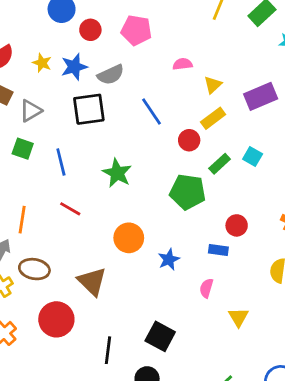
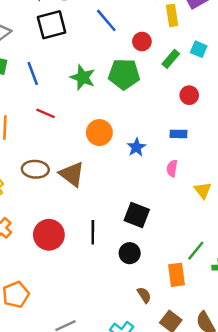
yellow rectangle: (213, 118) -> (172, 15), moved, turned -55
green pentagon: (188, 192) -> (124, 74), moved
red circle: (237, 225) -> (189, 95), moved
brown ellipse: (34, 269) -> (35, 169), moved
red circle: (56, 319) -> (49, 235), moved

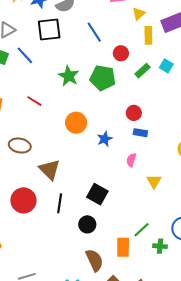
blue line: (33, 74) -> (25, 55), moved, turned -30
red circle: (189, 95) -> (134, 113), moved
brown triangle: (72, 174) -> (50, 170), moved
brown semicircle: (144, 295) -> (94, 260), size x1.6

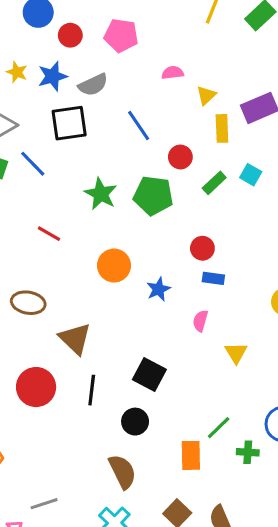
brown semicircle: (94, 260) -> (122, 472), moved

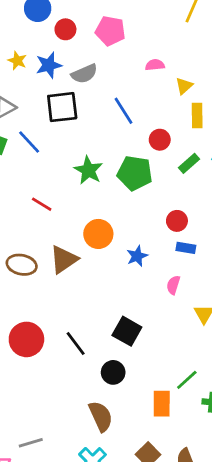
brown triangle: (75, 339) -> (64, 259), moved, turned 40
black line: (92, 390) -> (76, 343), turned -45

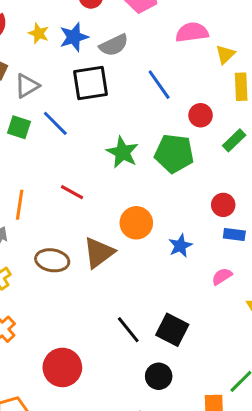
pink semicircle: (155, 65) -> (192, 32), size x1.5
pink semicircle: (173, 285) -> (222, 276), turned 42
red circle: (26, 339) -> (62, 367), moved
black line: (76, 343) -> (128, 330), moved

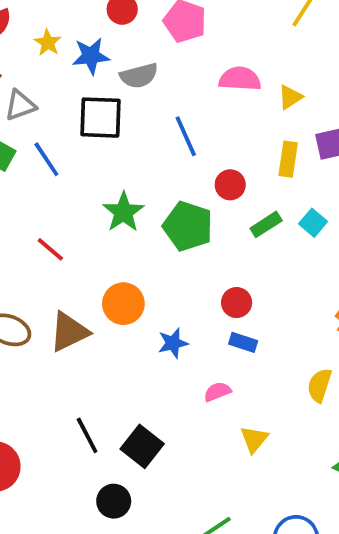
yellow triangle: (225, 54) -> (290, 97), moved

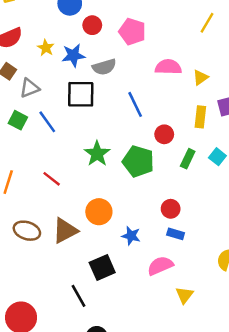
green rectangle: (266, 224) -> (188, 159), turned -30
blue star: (173, 343) -> (131, 236), turned 30
pink semicircle: (217, 392) -> (160, 266), size x1.5
black square: (142, 446) -> (102, 267), moved, turned 30

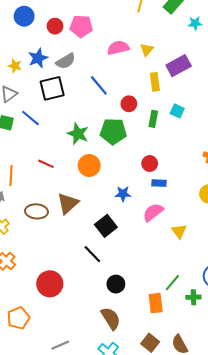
red circle: (92, 25) -> (55, 26), moved
yellow star: (46, 48) -> (15, 66), moved
orange circle: (99, 212) -> (89, 166), moved

